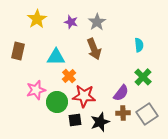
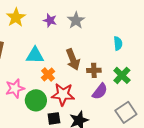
brown arrow: (94, 49) -> (73, 59), moved
brown cross: (123, 113) -> (94, 70), moved

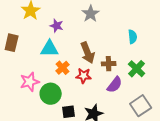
purple star: (50, 20) -> (57, 26), moved
red star: (63, 94) -> (84, 76), moved, size x0.7

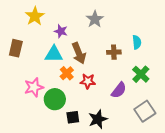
brown arrow: (88, 53) -> (79, 53), moved
brown cross: (109, 64) -> (114, 52), moved

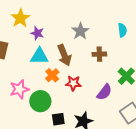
gray star: (95, 19) -> (80, 31), moved
purple star: (61, 31) -> (37, 33), moved
cyan semicircle: (137, 42) -> (122, 30), moved

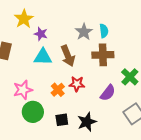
cyan semicircle: (122, 30) -> (104, 31), moved
brown cross: (99, 54) -> (103, 55), size x1.5
orange cross: (52, 75) -> (58, 90), moved
green circle: (40, 101) -> (33, 112), moved

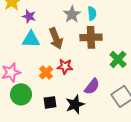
purple semicircle: (108, 93) -> (92, 86), moved

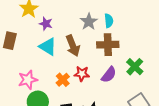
cyan triangle: (31, 39) -> (48, 47), turned 30
purple semicircle: (92, 86) -> (109, 75), moved

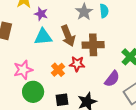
brown cross: (108, 45) -> (93, 45), moved
cyan triangle: (48, 47) -> (43, 37), turned -36
purple semicircle: (109, 75) -> (112, 79), moved

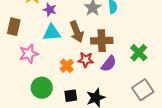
pink star: (23, 70) -> (29, 54), moved
purple semicircle: (112, 79) -> (109, 64), moved

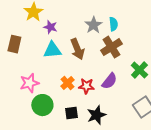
brown cross: (102, 41) -> (111, 47), moved, turned -30
pink star: (29, 54) -> (29, 83), moved
red star: (86, 60) -> (86, 86), moved

